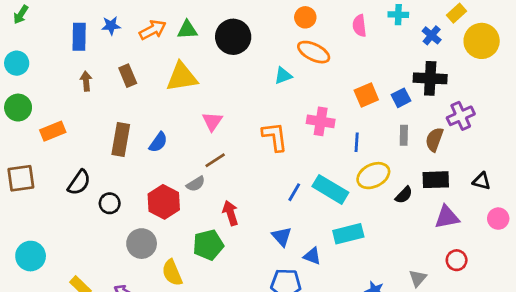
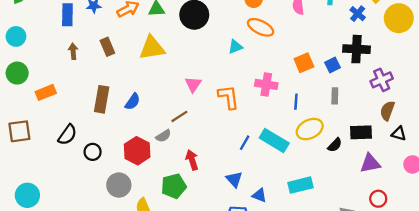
pink triangle: (212, 121) -> (193, 84), moved
brown semicircle: (434, 139) -> (387, 111), moved
cyan rectangle: (348, 234) -> (301, 185), moved

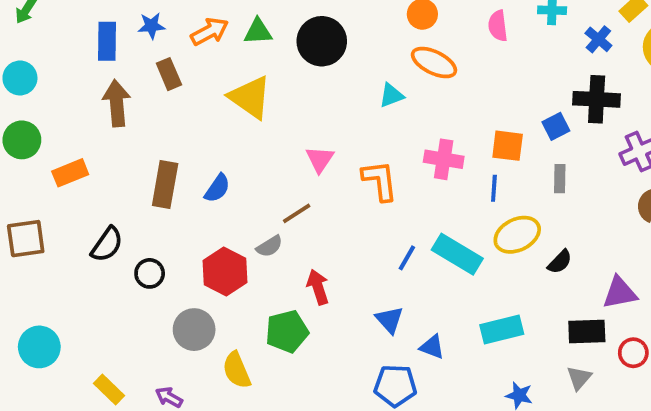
brown rectangle: (107, 47) -> (169, 74), moved
yellow triangle: (152, 48) -> (250, 97), turned 44
brown arrow: (73, 51) -> (117, 103), size x1.6
orange square: (304, 63) -> (508, 146), moved, turned 30
black rectangle: (361, 132) -> (587, 331), moved

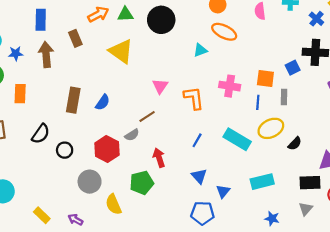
blue star: (151, 26) -> (16, 53), moved
orange rectangle: (70, 173) -> (20, 94), turned -66
gray rectangle: (560, 179) -> (284, 97), moved
blue line: (407, 258) -> (197, 140), moved
blue triangle: (432, 347) -> (223, 191), turned 48

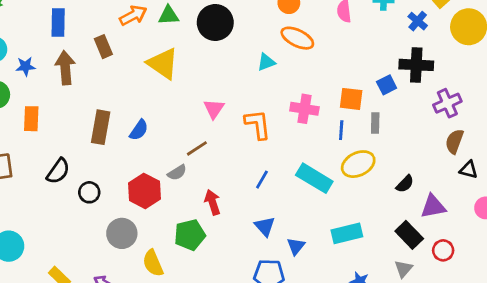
black semicircle: (295, 144) -> (405, 184), moved
black rectangle: (310, 183) -> (409, 235), turned 48

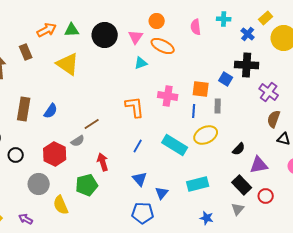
blue square: (387, 85) -> (226, 79), turned -32
purple cross: (447, 103) -> (269, 92), turned -30
pink triangle: (214, 109) -> (136, 37), moved

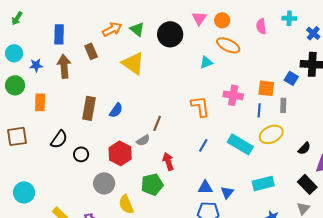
green triangle: (72, 30) -> (137, 29), turned 42
pink triangle: (136, 37) -> (199, 18), moved
brown line: (92, 124) -> (157, 123), turned -35
blue triangle: (140, 179) -> (205, 187), moved, turned -49

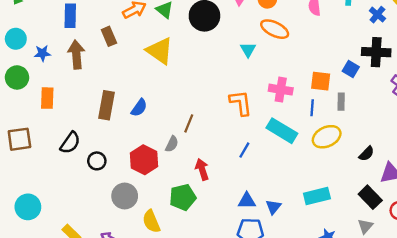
cyan triangle: (206, 62) -> (248, 50), turned -40
gray semicircle: (143, 140) -> (172, 144), turned -32
cyan rectangle: (240, 144) -> (282, 131), moved

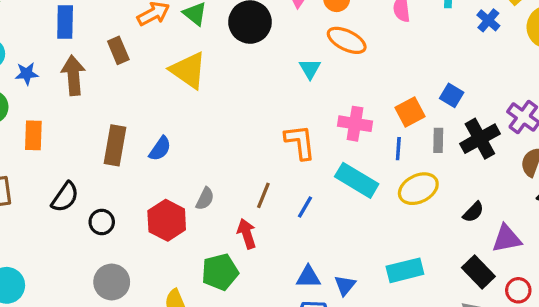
black cross: (376, 52) -> (480, 139), moved, turned -32
orange square: (321, 81) -> (410, 112), turned -35
brown line: (189, 123) -> (263, 195), moved
gray circle: (125, 196) -> (112, 282), moved

